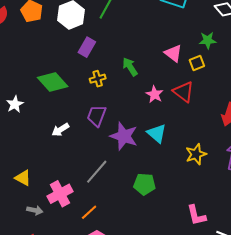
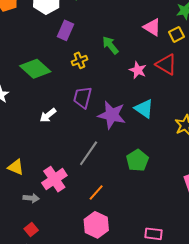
green pentagon: (145, 184) -> (137, 160), turned -30
orange line: (89, 212) -> (96, 193), moved

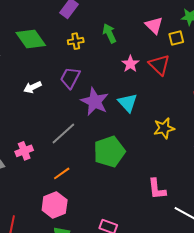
green pentagon: (137, 160) -> (109, 152), size x1.4
pink cross: (54, 179) -> (24, 151), size x0.7

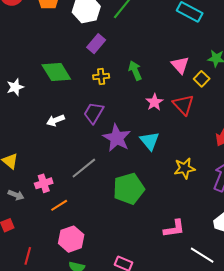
yellow square: (176, 38) -> (202, 79), turned -35
orange line: (62, 173) -> (59, 205), moved
pink L-shape: (157, 189) -> (174, 229), turned -95

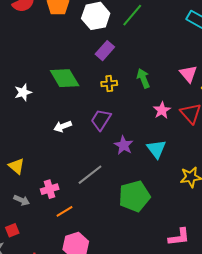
purple star: (117, 138) -> (124, 145), size x0.7

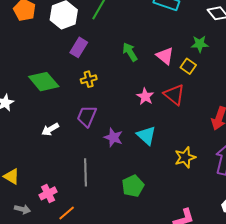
green arrow: (143, 78) -> (130, 52), moved
gray line: (90, 175) -> (85, 172), turned -44
green pentagon: (134, 196) -> (133, 186), size x0.7

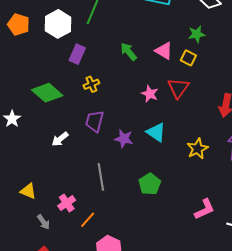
red triangle: (174, 95) -> (178, 88), turned 35
gray arrow: (22, 209) -> (43, 222), turned 49

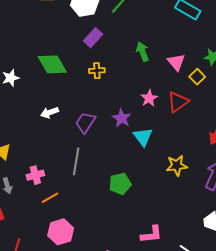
purple trapezoid: (95, 121) -> (85, 122), moved
purple star: (124, 139) -> (122, 118), moved
pink L-shape: (205, 209) -> (151, 234), moved

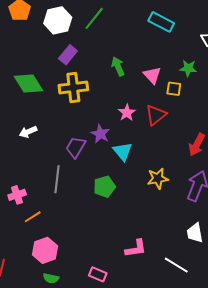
yellow cross: (97, 71) -> (73, 88), size x1.8
yellow square: (197, 77) -> (174, 89), turned -35
purple trapezoid: (85, 122) -> (76, 147), moved
green pentagon: (120, 184) -> (104, 187), moved

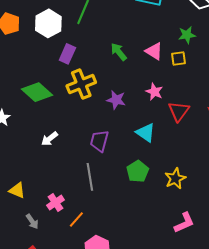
pink star: (127, 113) -> (154, 92), moved
red triangle: (156, 115) -> (179, 111), moved
purple star: (100, 134) -> (116, 100), moved
yellow star: (158, 179) -> (175, 179), moved

